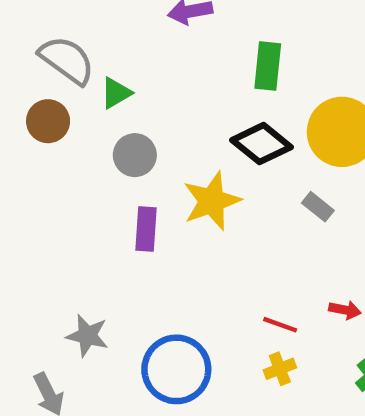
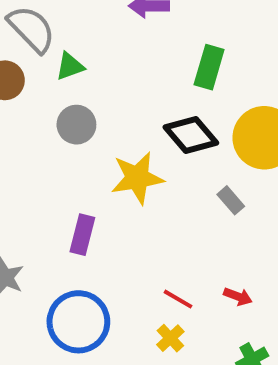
purple rectangle: (146, 229) -> (82, 235), moved
yellow cross: (280, 369) -> (170, 338), turned -32

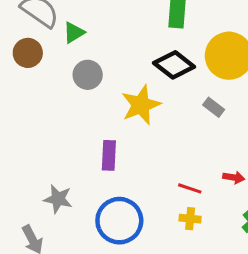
yellow cross: (170, 338) -> (190, 219), turned -30

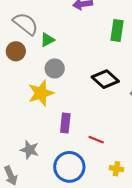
black diamond: (174, 65) -> (105, 79), moved
yellow star: (141, 105) -> (41, 93), moved
red line: (190, 188) -> (96, 140), moved

